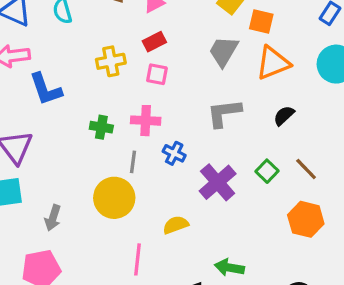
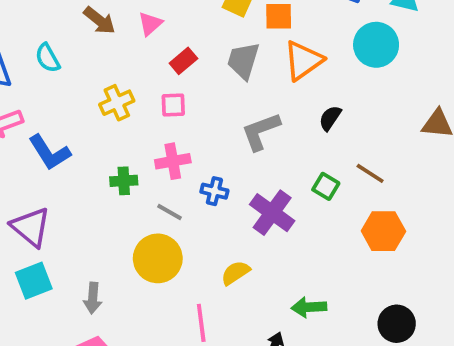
red rectangle: (154, 42) -> (183, 61), moved
gray line: (133, 162) -> (169, 212), turned -55

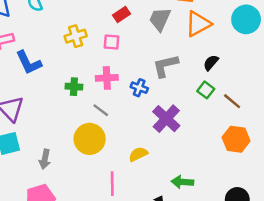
green square: (326, 186) -> (206, 90), moved
blue cross: (214, 191) -> (139, 88), moved

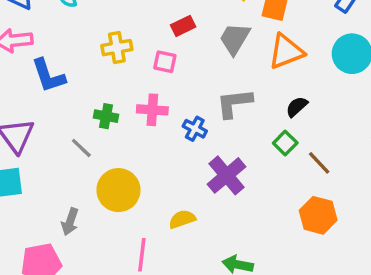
gray line: (101, 110) -> (81, 148), moved
gray arrow: (45, 159) -> (70, 222), moved

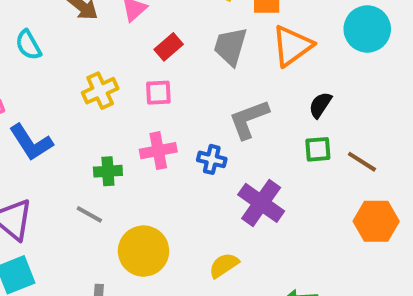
green square: (285, 143) -> (318, 149), turned -35

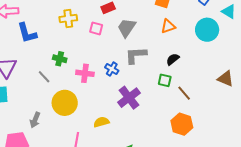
gray trapezoid: (230, 46) -> (127, 28), moved
orange triangle: (292, 46) -> (168, 26), size x0.7
pink cross: (158, 151) -> (85, 73), moved

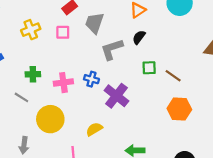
black semicircle: (173, 59) -> (139, 37), moved
blue cross: (112, 69) -> (91, 79), moved

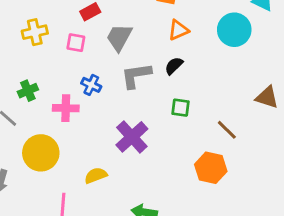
green cross: (33, 74) -> (28, 91), turned -32
brown line: (173, 76) -> (227, 130), moved
blue cross: (91, 79) -> (91, 85), moved

